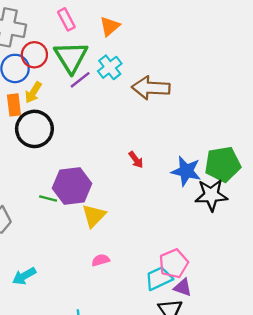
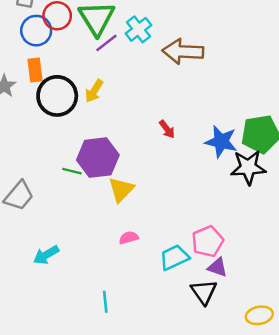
yellow arrow: (33, 92) -> (94, 91), moved
cyan trapezoid: (159, 278) -> (174, 257), moved

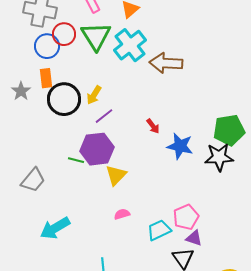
cyan cross: (139, 29) -> (130, 45), size x1.5
purple line: (106, 43) -> (104, 116), moved
blue star: (221, 142) -> (180, 146), moved
cyan arrow: (46, 255) -> (55, 228), size x1.4

